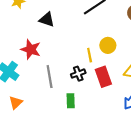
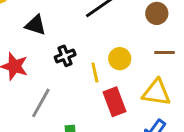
black cross: (78, 74) -> (65, 56), moved
gray line: (50, 77) -> (41, 103), turned 40

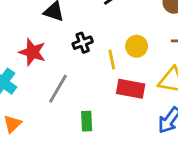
red rectangle: (114, 102) -> (131, 89), turned -60

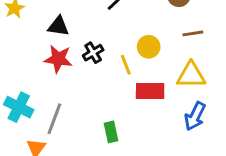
red star: (32, 52) -> (58, 59), moved
gray line: (58, 89) -> (54, 119), moved

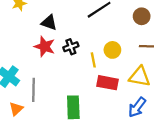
gray line: (54, 119) -> (34, 90), turned -30
green rectangle: (111, 132) -> (73, 107), size x1.5

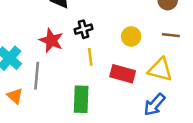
red star: (45, 47) -> (51, 40), moved
yellow line: (93, 60) -> (90, 57), moved
orange triangle: (16, 109) -> (15, 96), turned -40

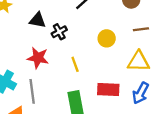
black cross: (83, 29) -> (59, 32), moved
red rectangle: (123, 74) -> (108, 90), moved

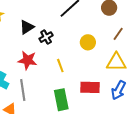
black triangle: (38, 20) -> (27, 27), turned -42
brown line: (141, 29) -> (118, 34), turned -48

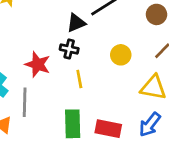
black triangle: (27, 27) -> (76, 23), moved
black cross: (46, 37) -> (69, 49), moved, turned 32
red rectangle: (90, 87) -> (108, 129), moved

